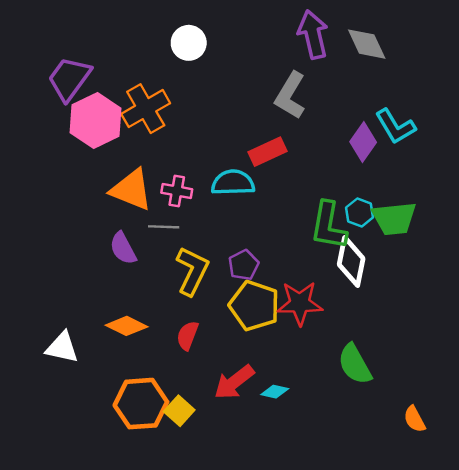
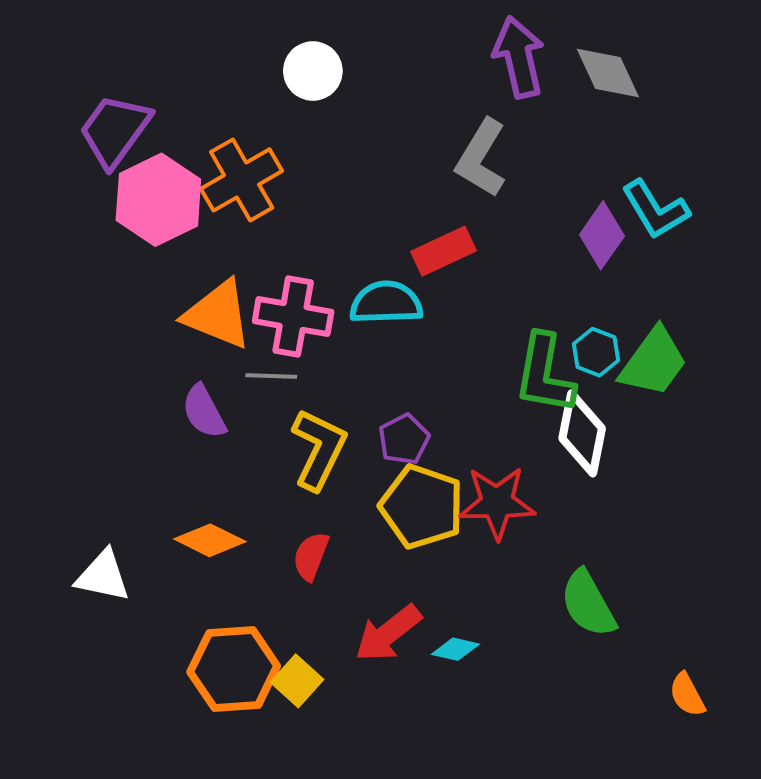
pink cross: (177, 191) -> (293, 317), size x1.5
green trapezoid: (394, 218) -> (653, 362), turned -48

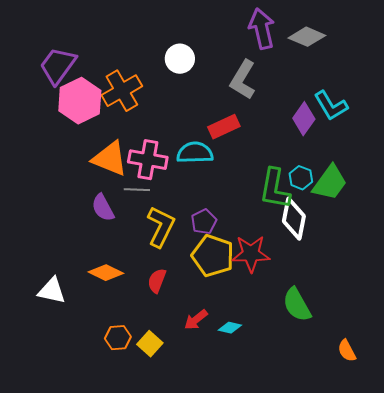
white circle: (313, 71) -> (180, 59), moved
gray diamond: (608, 73) -> (307, 37), turned -42
red arrow: (388, 633) -> (196, 320), size x0.7
orange hexagon: (234, 669) -> (118, 338), size x0.6

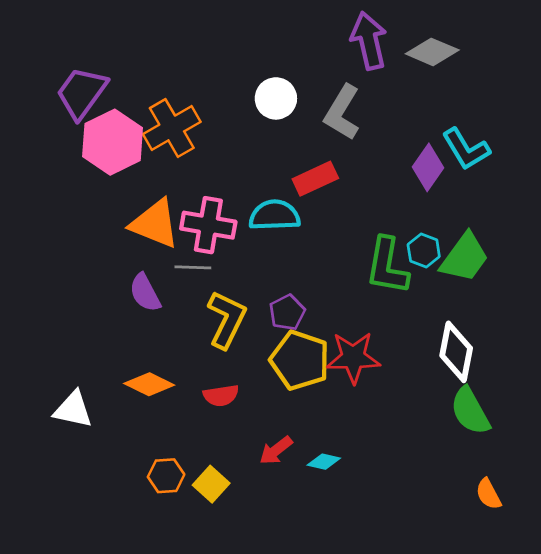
white circle: (180, 59) -> (276, 98), moved
white diamond: (294, 219) -> (456, 352), moved
red semicircle: (157, 281) -> (221, 395), turned -120
green semicircle: (297, 305) -> (470, 411), moved

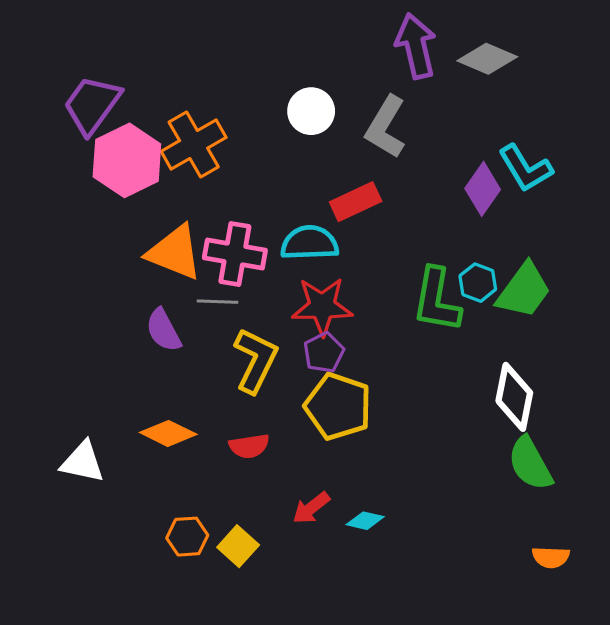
red star: (353, 357) -> (322, 306), moved
orange semicircle: (488, 494) -> (551, 557), turned -60

